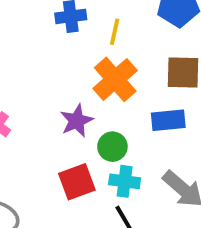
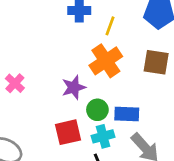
blue rectangle: (168, 120) -> (127, 114), moved
cyan cross: (125, 181) -> (103, 136), turned -30

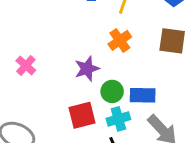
orange cross: (106, 61) -> (120, 40), size x0.7

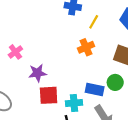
purple star: (87, 69) -> (38, 73), moved
green circle: (112, 91) -> (115, 82), moved

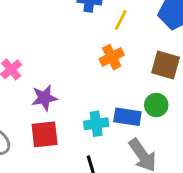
red square: (49, 95) -> (45, 134), moved
cyan cross: (74, 103) -> (96, 124), moved

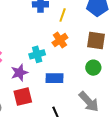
blue rectangle: (127, 117) -> (54, 78), moved
cyan cross: (96, 124) -> (37, 54), moved

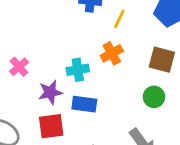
blue rectangle: (54, 78) -> (84, 104), moved

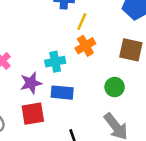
yellow line: (119, 19) -> (82, 21), moved
green circle: (154, 97) -> (115, 87), moved

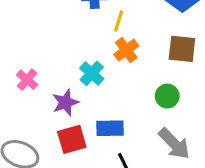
cyan cross: (55, 62) -> (92, 73), turned -30
blue rectangle: (62, 93) -> (110, 128), moved

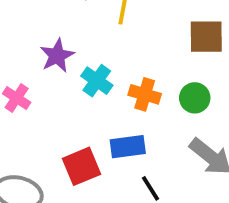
orange cross: (126, 50) -> (145, 94), moved, turned -30
purple star: (65, 103) -> (57, 56), moved

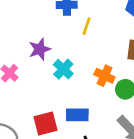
orange cross: (145, 94) -> (104, 76), moved

